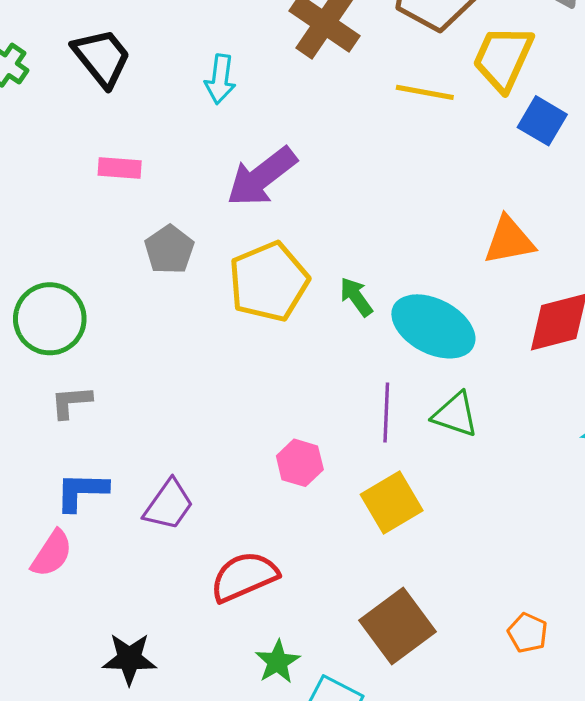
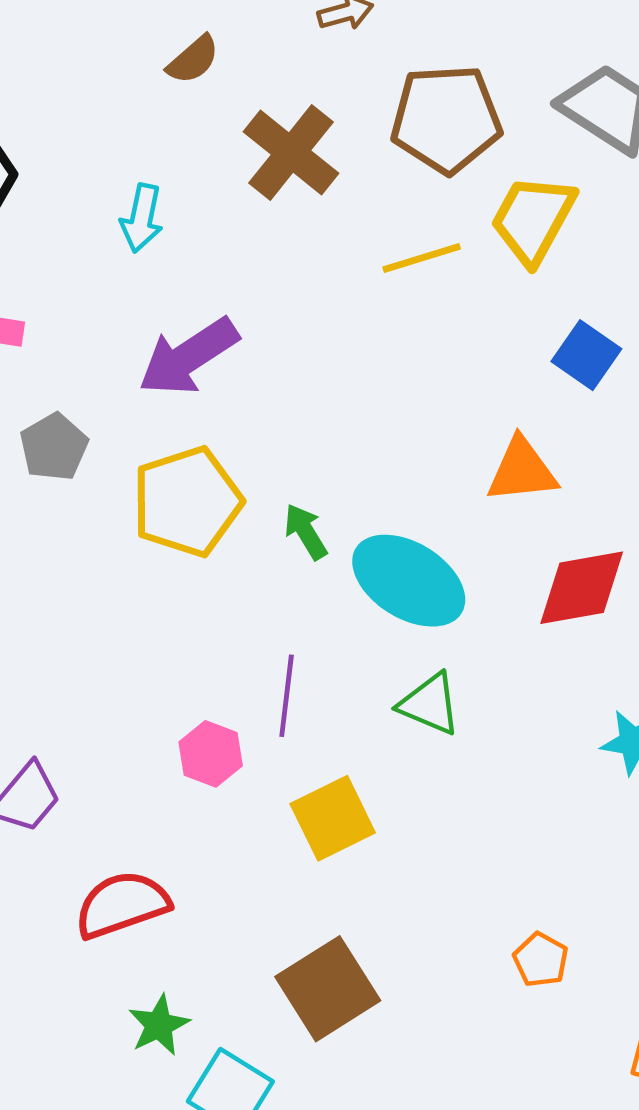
yellow line: (425, 92) -> (422, 258), turned -32
blue square: (542, 121) -> (586, 355), moved
purple line: (386, 412) -> (287, 696), moved
orange pentagon: (528, 633) -> (541, 960), moved

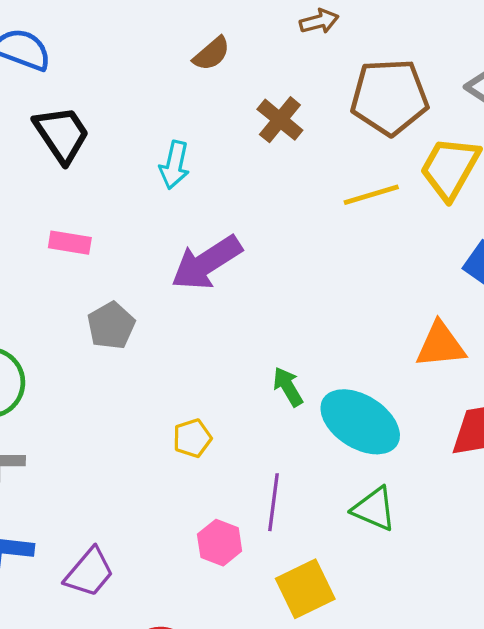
brown cross: (291, 153) -> (280, 120), size x0.7
yellow pentagon: (187, 502) -> (192, 438), moved, size x0.5

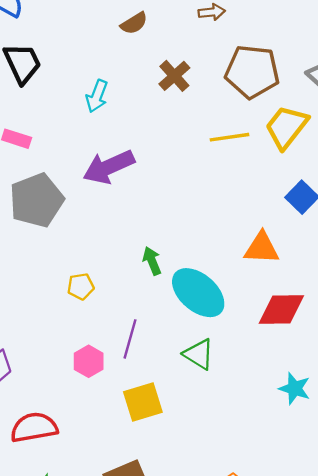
gray pentagon: (111, 326) -> (36, 200), size x1.6

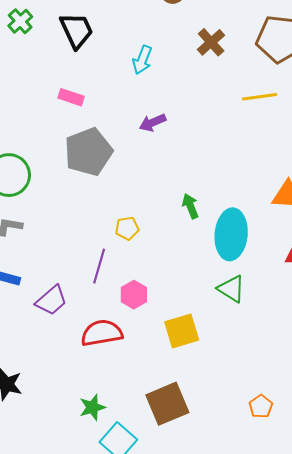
purple arrow: (109, 167) -> (153, 123), size x0.6
cyan ellipse: (198, 293) -> (231, 234), turned 54
purple line: (130, 339) -> (99, 266), moved
red semicircle: (34, 427) -> (102, 333), moved

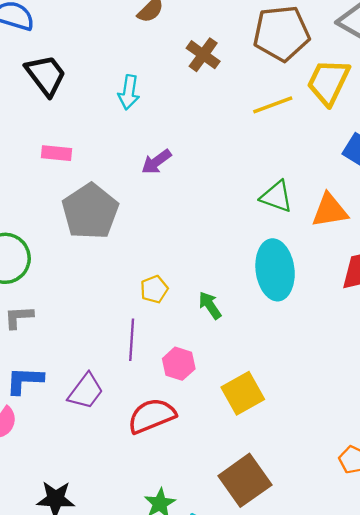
green arrow: (190, 206) -> (210, 305), moved
green triangle: (231, 289) -> (276, 197), moved

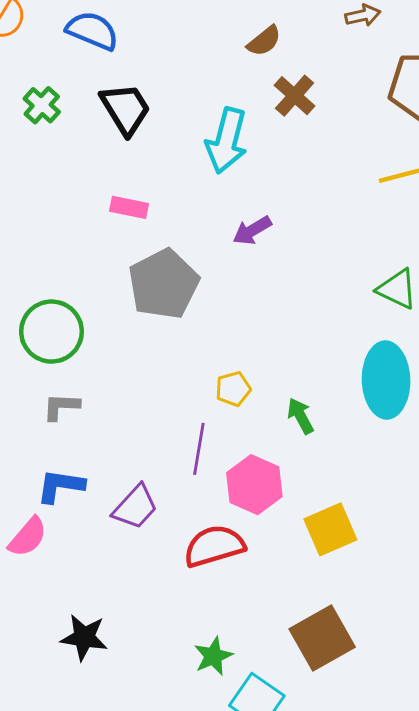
brown cross: (203, 55) -> (295, 96), moved
cyan arrow: (129, 92) -> (227, 141), size x1.5
pink hexagon: (179, 364) -> (254, 485), size x1.4

